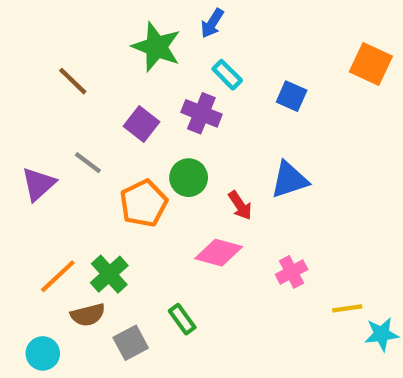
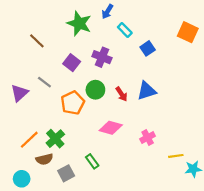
cyan rectangle: (227, 75) -> (125, 30), moved
blue square: (292, 96) -> (148, 48), turned 32
red arrow: (240, 205) -> (122, 94), moved

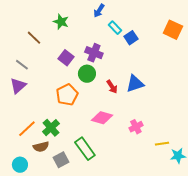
green star: (79, 23) -> (61, 22), moved, size x0.7
blue square: (148, 48) -> (131, 38), moved
gray line: (44, 82) -> (22, 65), moved
green circle: (95, 90) -> (87, 74), moved
green rectangle: (92, 161) -> (85, 149), size x1.6

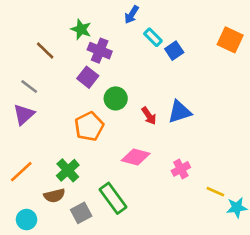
purple cross: (94, 53) -> (100, 51), moved
orange line: (27, 129) -> (21, 172), moved
yellow line: (162, 144) -> (215, 192), turned 32

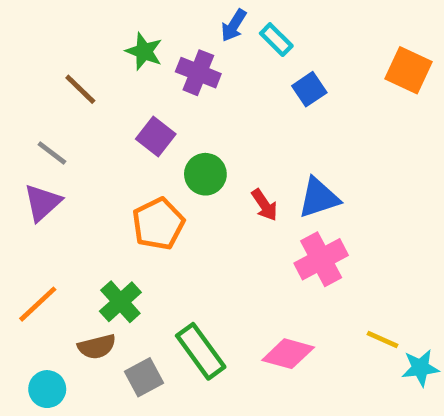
cyan rectangle: (153, 37) -> (276, 40), moved
purple cross: (100, 51) -> (198, 73), moved
pink diamond: (136, 157) -> (288, 354), moved
pink cross: (181, 169) -> (321, 259), moved, size x1.5

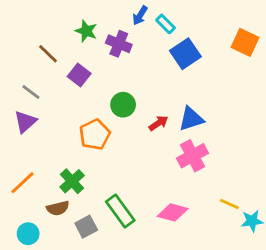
blue square: (309, 89) -> (185, 54), size x1.5
purple square: (156, 136) -> (79, 75), moved
red arrow: (264, 205) -> (158, 123), turned -90

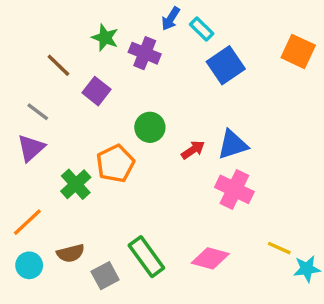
pink cross: (192, 156) -> (234, 189), turned -36
green cross: (72, 181) -> (76, 184), moved
cyan circle: (28, 234) -> (29, 265), moved

